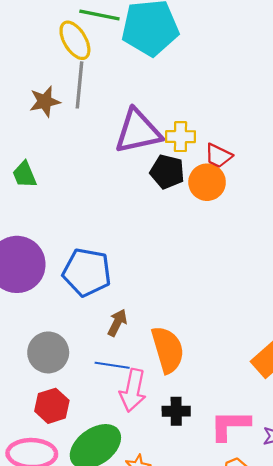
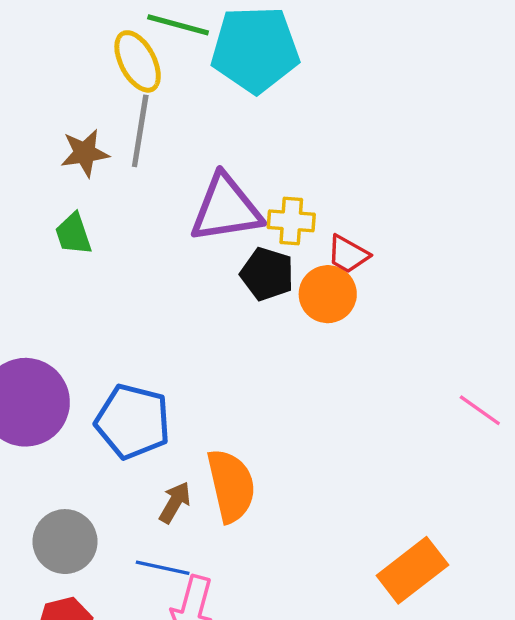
green trapezoid: (24, 175) -> (73, 234), moved
orange semicircle: (168, 350) -> (231, 486), moved

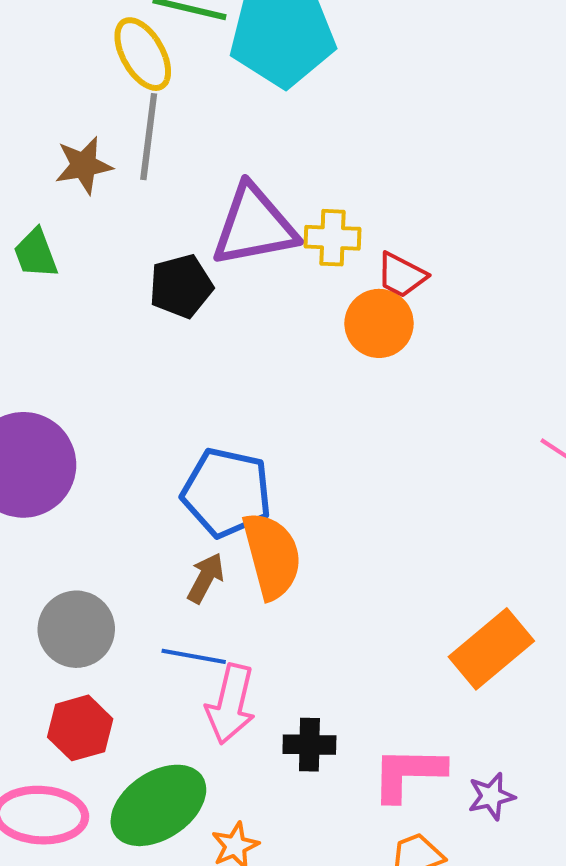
green trapezoid: (73, 234) -> (36, 253), moved
black pentagon: (267, 274) -> (181, 286), moved, turned -30
blue pentagon: (133, 421) -> (227, 493), moved

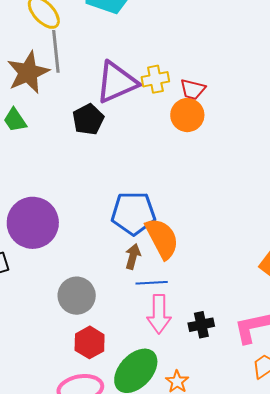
brown star: (84, 165) -> (28, 72), size x1.5
blue line: (194, 656) -> (152, 283), moved

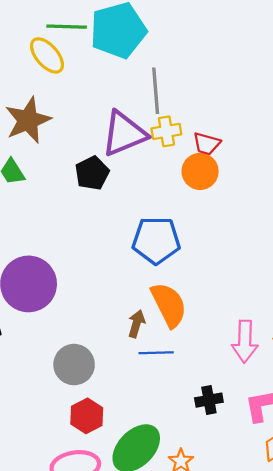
gray line: (56, 51) -> (156, 91), moved
blue pentagon: (133, 213) -> (156, 240), moved
pink arrow: (159, 314) -> (245, 342), moved

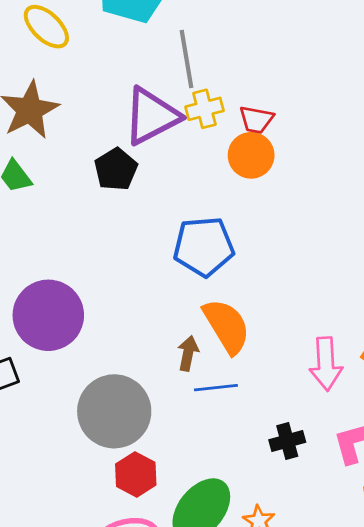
gray circle: (74, 365) -> (114, 411), size x1.4

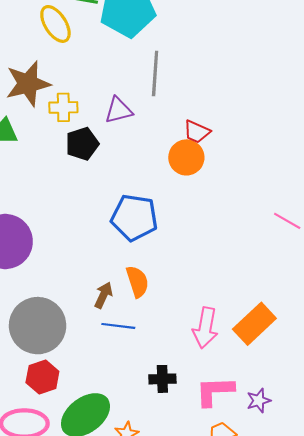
yellow cross: (204, 109) -> (63, 107), moved
purple triangle: (152, 116) -> (118, 110), size x0.6
orange semicircle: (227, 326) -> (137, 282), size x0.7

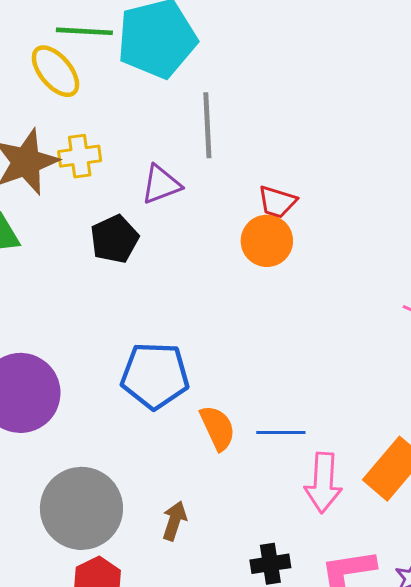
yellow cross: (63, 107) -> (80, 156), moved
blue pentagon: (134, 218) -> (155, 376), moved
brown arrow: (103, 295) -> (174, 521), moved
blue line: (118, 326) -> (281, 432), moved

